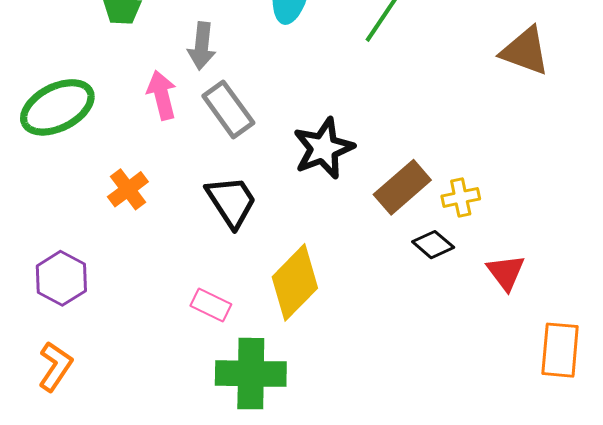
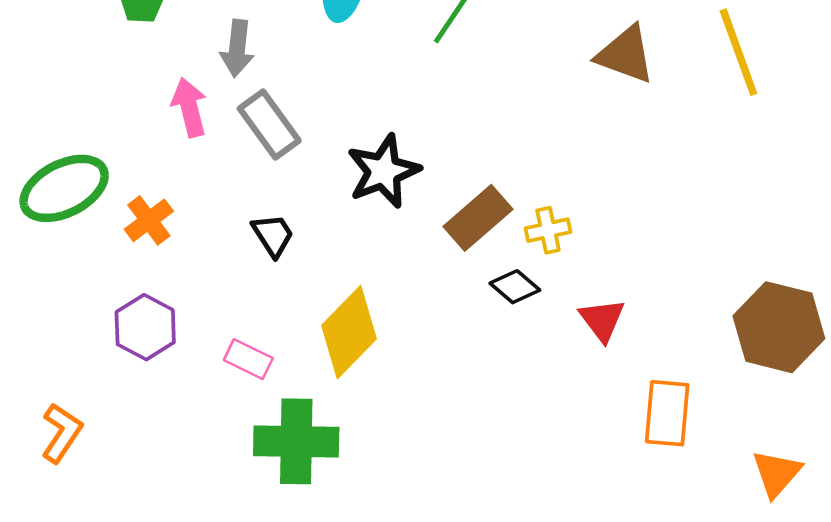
green ellipse: (57, 107) -> (64, 188), moved
black trapezoid: (231, 202) -> (273, 235), size x0.7
purple hexagon: (61, 278) -> (145, 327), moved

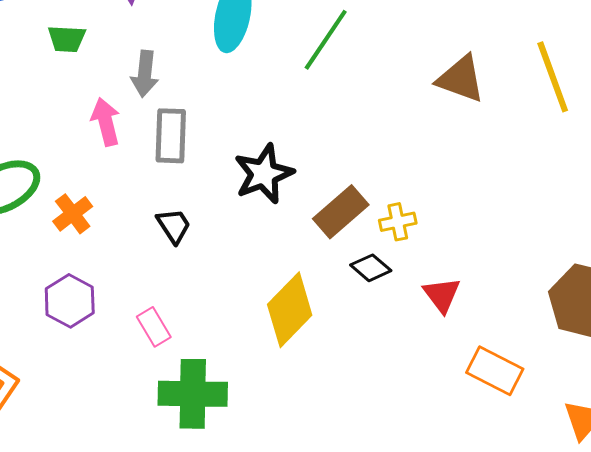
gray rectangle: (269, 125) -> (171, 136), turned 38
yellow diamond: (349, 332) -> (290, 310), moved
pink rectangle: (248, 359) -> (154, 327), turned 33
orange rectangle: (667, 413) -> (495, 371), turned -68

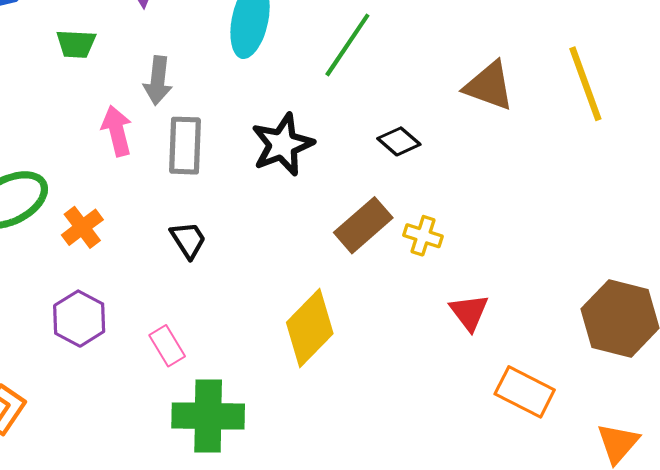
black star: (264, 174) -> (283, 145), moved
yellow cross: (398, 222) -> (423, 236), turned 30
black diamond: (371, 268) -> (399, 141), moved

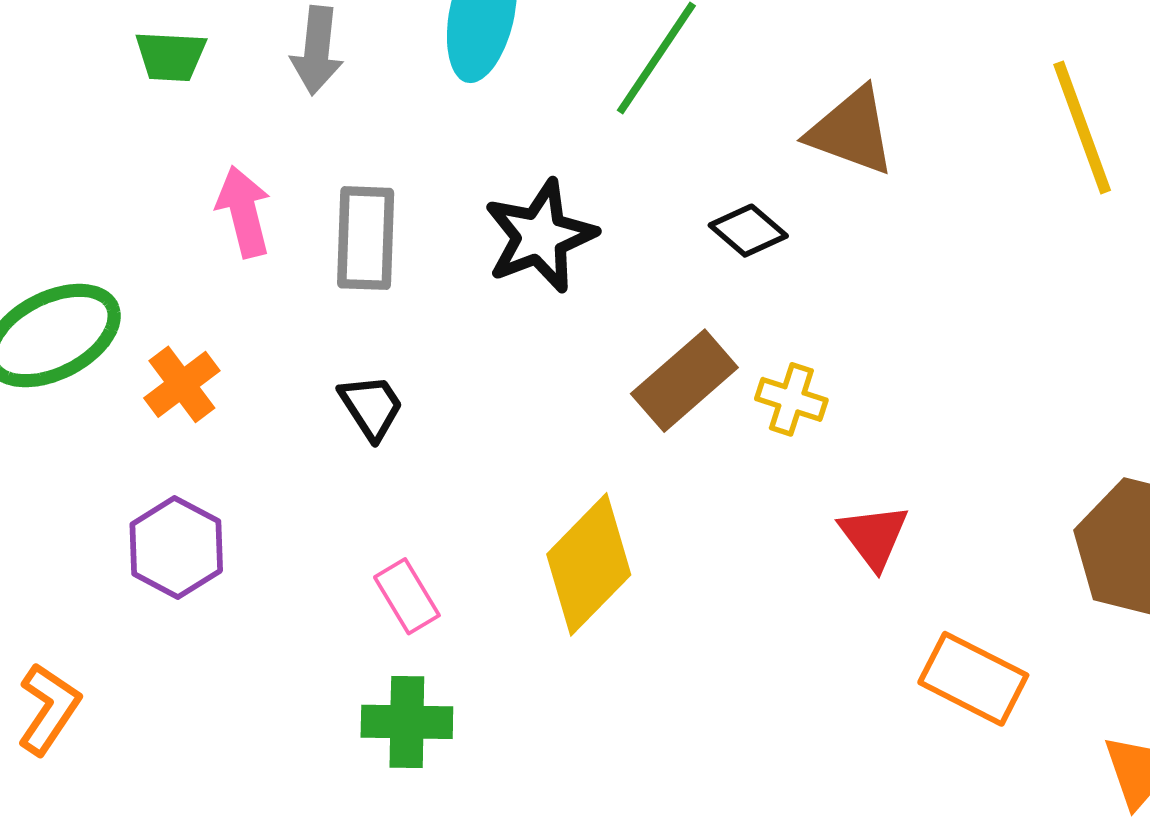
gray arrow: (158, 81) -> (317, 51), moved
brown triangle: (489, 86) -> (851, 131), moved
pink rectangle: (167, 346) -> (407, 596), moved
green cross: (208, 416) -> (407, 722), size x0.7

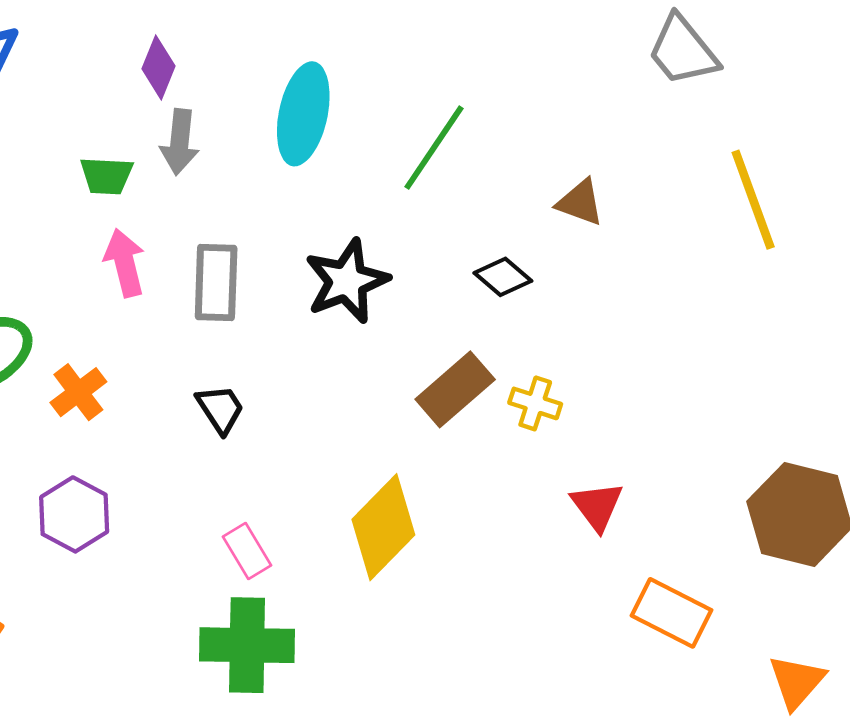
green trapezoid: (171, 56) -> (106, 176), moved
brown triangle: (851, 131) -> (580, 202), size x0.7
green cross: (407, 722) -> (247, 645), size x1.4

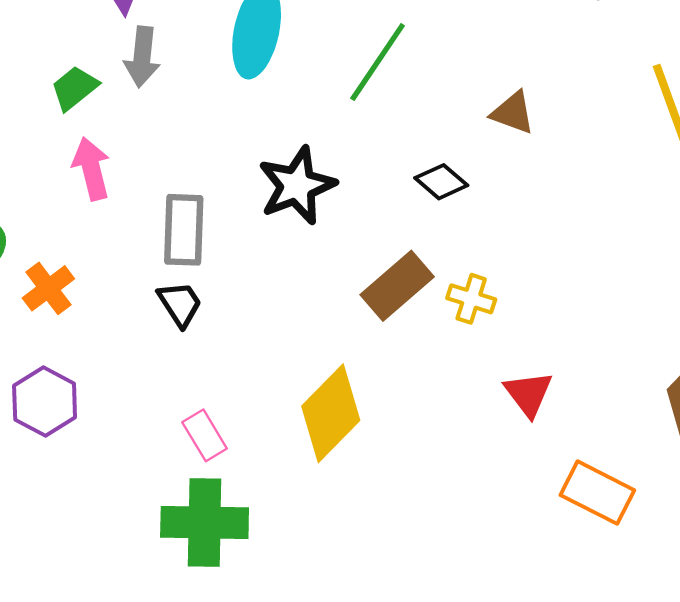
green trapezoid: (106, 176) -> (74, 88), turned 138
gray rectangle: (216, 283) -> (184, 230), moved

